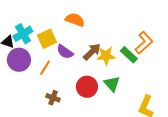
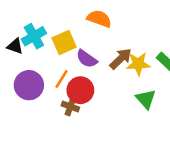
purple circle: (19, 60) -> (29, 85), moved
red circle: (87, 87) -> (80, 90), moved
brown cross: (53, 98) -> (70, 107), moved

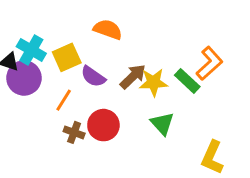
cyan cross: (34, 36) -> (31, 50), turned -30
purple circle: (29, 85) -> (24, 78), moved
red circle: (80, 90) -> (103, 125), moved

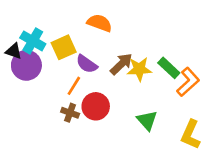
orange L-shape: (209, 63) -> (188, 82), moved
orange line: (64, 100) -> (74, 86), moved
green triangle: (162, 124) -> (147, 120), moved

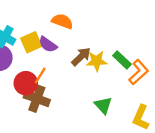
purple semicircle: (87, 64) -> (48, 44), moved
red circle: (96, 106) -> (26, 83), moved
brown cross: (70, 113) -> (37, 99), size x1.6

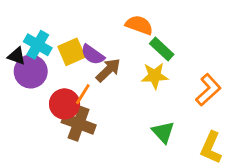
orange semicircle: (62, 21) -> (139, 25), moved
brown arrow: (81, 57) -> (108, 70), moved
green rectangle: (122, 60) -> (162, 49), moved

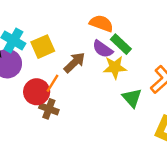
purple semicircle: (93, 55) -> (103, 49), moved
brown cross: (79, 124) -> (49, 109), size x0.7
green triangle: (163, 132) -> (132, 98), moved

